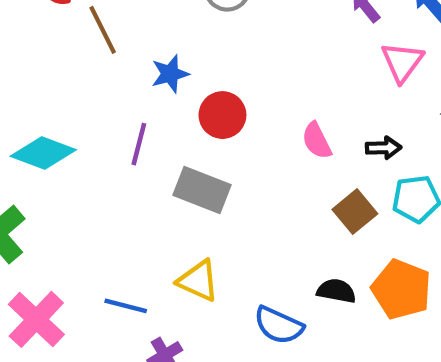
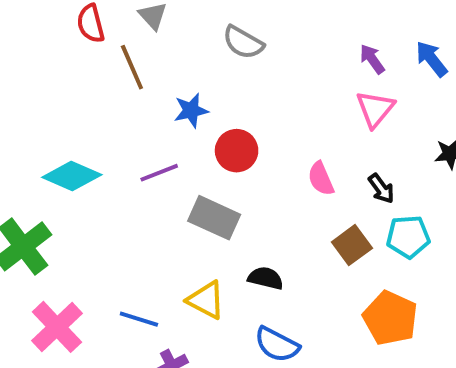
pink triangle: (402, 62) -> (375, 109), moved
purple line: (139, 144) -> (159, 173), turned 51
black arrow: (384, 148) -> (381, 189), turned 52
black semicircle: (336, 291) -> (266, 278), moved

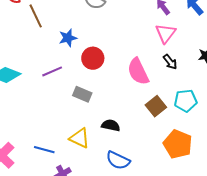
pink semicircle: (321, 179) -> (138, 71), size x1.5
black arrow: (381, 189) -> (170, 62), moved
gray rectangle: (214, 218) -> (82, 94), size x0.7

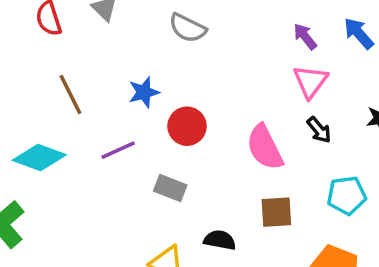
brown line: (36, 16) -> (70, 95), moved
brown square: (156, 106) -> (276, 212), moved, turned 36

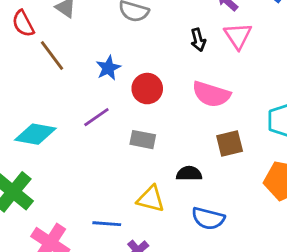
brown line: (70, 95) -> (52, 56), moved
black arrow: (319, 130) -> (198, 40), moved, turned 35
pink semicircle: (265, 147) -> (211, 94), turned -36

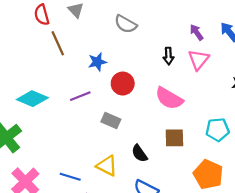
black semicircle: (189, 174) -> (139, 153), turned -138

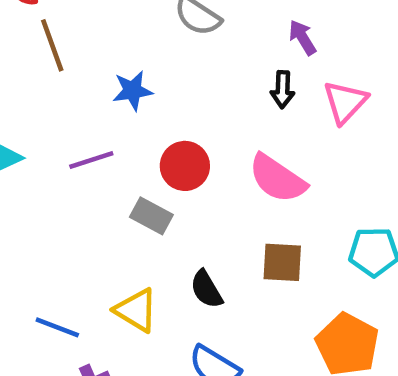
purple arrow: (197, 32) -> (303, 37), moved
red circle: (123, 84) -> (185, 166), moved

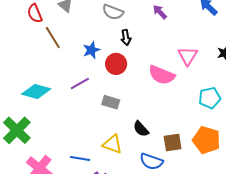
black arrow: (283, 90) -> (126, 37), moved
pink triangle: (345, 102) -> (188, 56), moved
red circle: (185, 166) -> (116, 64), moved
brown square: (282, 262) -> (173, 143), moved

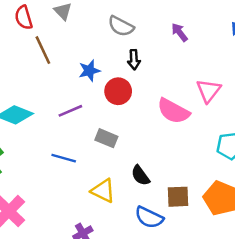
blue line: (80, 159) -> (64, 158), moved

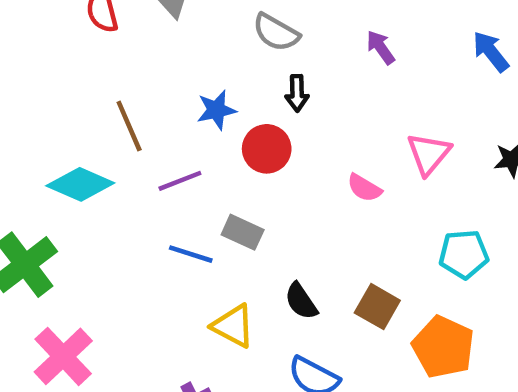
brown line: (43, 50) -> (129, 126), moved
pink semicircle: (173, 111) -> (364, 188), size x0.6
blue line: (64, 158) -> (191, 254), moved
brown square: (178, 197) -> (377, 307), moved, turned 30

